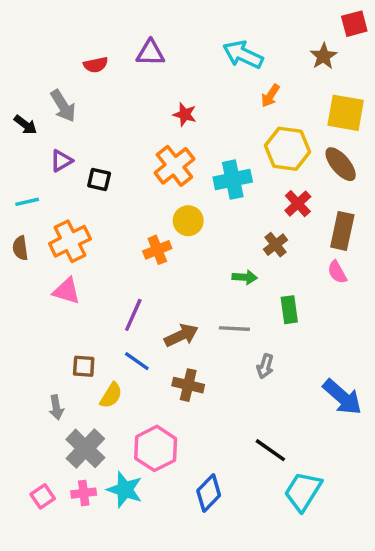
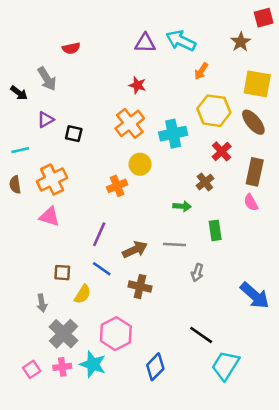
purple triangle: (150, 53) -> (145, 43), moved

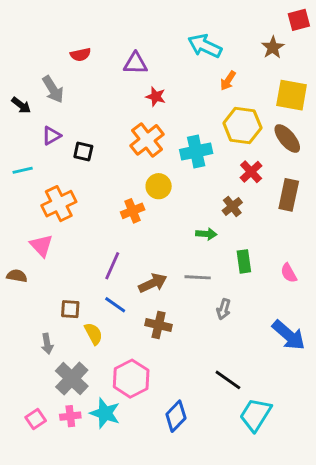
purple triangle: (145, 43) -> (135, 63), moved
brown semicircle: (15, 185) -> (17, 276), moved, turned 108
pink semicircle: (251, 202) -> (289, 273), moved
pink triangle: (50, 216) -> (41, 245), moved, turned 30
yellow semicircle: (83, 294) -> (93, 334), turned -60

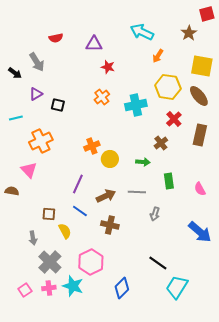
orange cross: (147, 140) -> (102, 97), size x0.7
yellow circle: (159, 186) -> (110, 159), moved

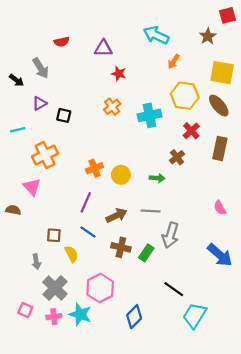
orange cross: (92, 146) -> (95, 168), moved
green rectangle: (169, 181) -> (146, 253), moved, turned 42
gray arrow: (155, 214) -> (170, 235), size x1.6
pink square: (25, 290) -> (25, 310), moved, turned -32

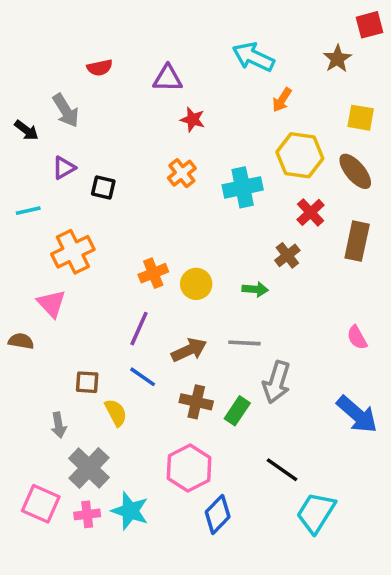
yellow square: (222, 73) -> (361, 118), size x0.7
pink hexagon: (100, 288) -> (189, 468), moved
pink square: (25, 310) -> (41, 504), size x1.5

